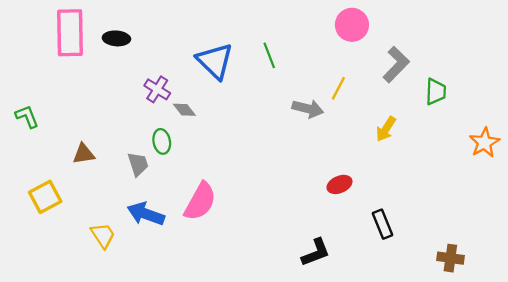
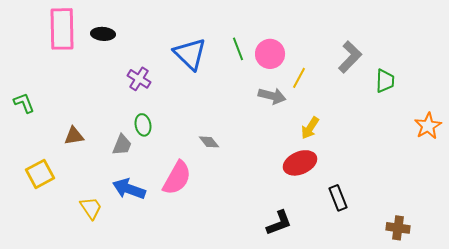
pink circle: (352, 25) -> (270, 54), moved
gray diamond: (184, 110) -> (209, 142), moved
yellow arrow: (386, 129) -> (310, 128), moved
gray trapezoid: (138, 164) -> (122, 145), turned 40
red ellipse: (339, 184) -> (300, 163), size x1.5

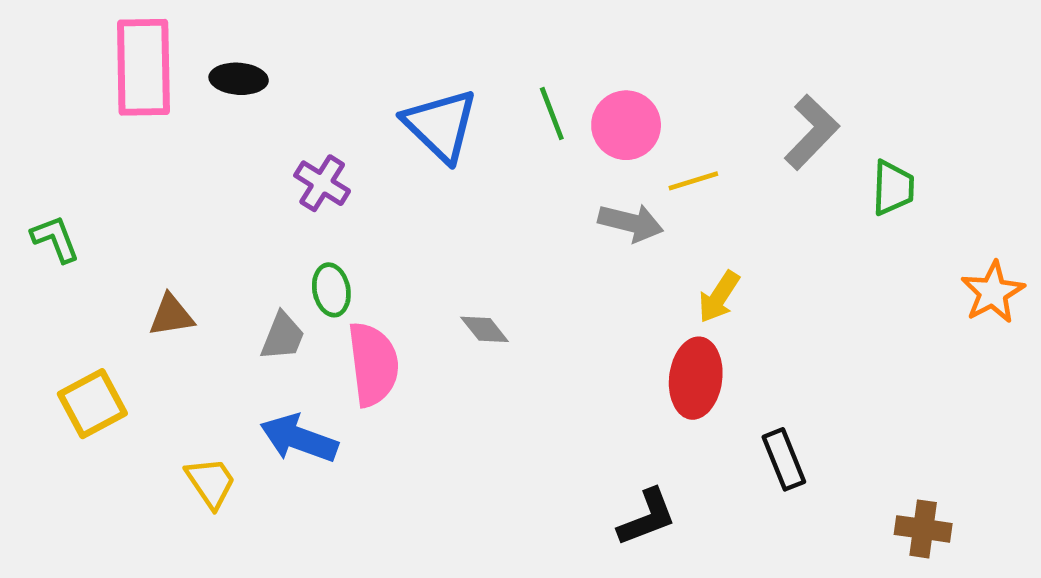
yellow line: (299, 78) -> (693, 181), turned 45
red ellipse: (300, 163) -> (696, 378), turned -60
pink semicircle: (177, 178) -> (373, 364), moved, turned -36

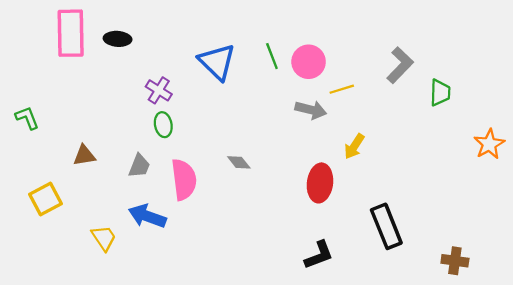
green ellipse: (331, 290) -> (163, 125), moved
red ellipse: (696, 378) -> (320, 183), moved
black rectangle: (784, 459) -> (386, 226), size x1.5

